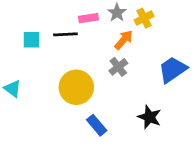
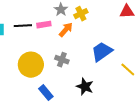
pink rectangle: (88, 18) -> (44, 25), moved
gray cross: (118, 67) -> (62, 60), moved, turned -32

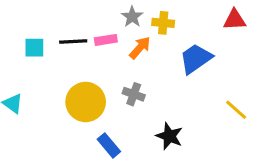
yellow cross: (81, 14) -> (163, 23), turned 32
blue trapezoid: (102, 52) -> (196, 59), moved

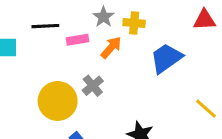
black line: (73, 41) -> (45, 26), moved
gray cross: (134, 94) -> (93, 86), moved, turned 30

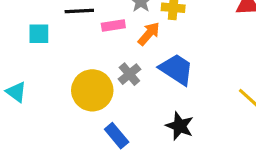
blue trapezoid: (166, 58) -> (176, 69), moved, turned 68

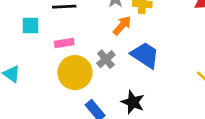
pink rectangle: (113, 26) -> (64, 43), moved
black star: (180, 126) -> (133, 102), moved

